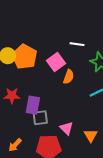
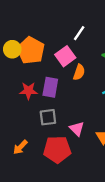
white line: (77, 44) -> (79, 33), moved, turned -64
red star: (12, 96) -> (28, 91), moved
purple rectangle: (33, 105) -> (50, 87), moved

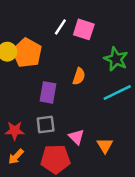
white line: (79, 33) -> (60, 27), moved
pink square: (65, 56) -> (84, 29), moved, turned -36
red star: (28, 91) -> (15, 131), moved

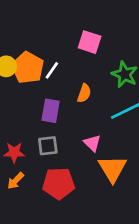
white line: (60, 27) -> (52, 70), moved
pink triangle: (76, 137) -> (92, 143), moved
orange triangle: (105, 146) -> (112, 169), size x1.6

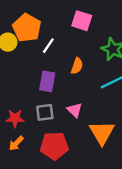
orange pentagon: (28, 68) -> (27, 28), moved
pink triangle: (92, 143) -> (75, 110), moved

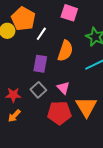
orange semicircle: (77, 66) -> (65, 51), size x1.5
gray square: (45, 112) -> (38, 90), turned -35
red pentagon: (54, 146) -> (59, 113), moved

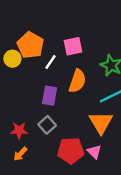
pink square: (69, 13) -> (73, 46), moved, turned -30
pink triangle: (63, 88) -> (94, 152), moved
orange triangle: (86, 107) -> (101, 123), moved

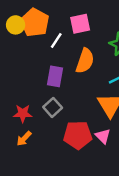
yellow circle: (12, 59) -> (16, 25), moved

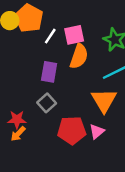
pink square: (80, 24) -> (74, 35), moved
red star: (23, 113) -> (17, 120), moved
pink triangle: (103, 136) -> (97, 131), turned 35

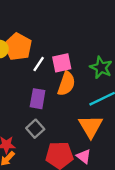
pink triangle: (97, 131) -> (84, 156), turned -42

